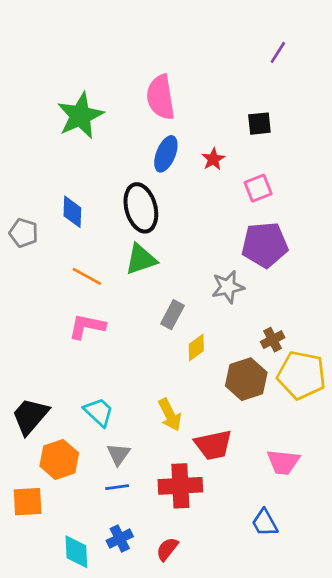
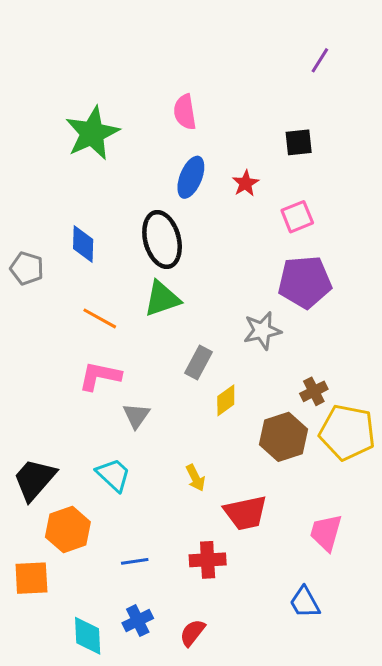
pink semicircle: (161, 97) -> (185, 112), size x0.7
yellow arrow: (170, 415) -> (195, 478), size x0.7
gray triangle: (118, 454) -> (136, 416), moved
pink trapezoid: (283, 462) -> (326, 533), turned 100
red cross: (180, 486) -> (208, 560), size x0.7

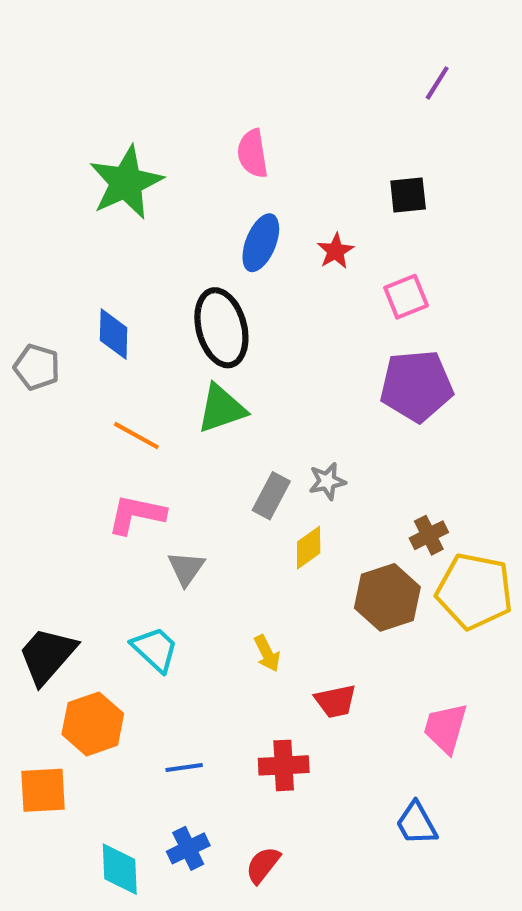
gray star: (262, 331) -> (327, 481), moved, size x0.7
red trapezoid: (246, 513) -> (336, 701), size x0.7

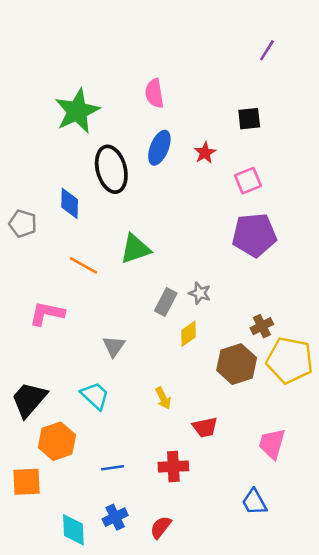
black ellipse: (221, 328) -> (111, 169), moved
gray star: (327, 481) -> (200, 293), turned 30
pink L-shape: (136, 514) -> (47, 313), moved

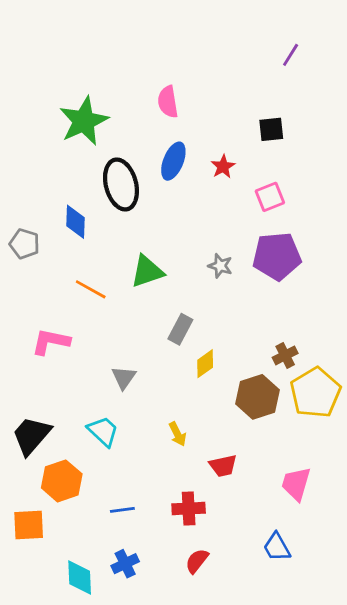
gray star: (200, 293) -> (220, 266), moved
yellow pentagon: (290, 360) -> (315, 393), turned 30
red semicircle: (161, 527) -> (197, 561), moved

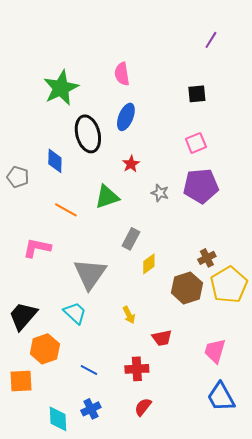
red star: (223, 167) -> (131, 164), moved
gray triangle: (124, 378) -> (90, 274), size x1.8
blue line: (122, 510) -> (89, 370), turned 36
blue trapezoid: (277, 547) -> (221, 397), moved, size x1.4

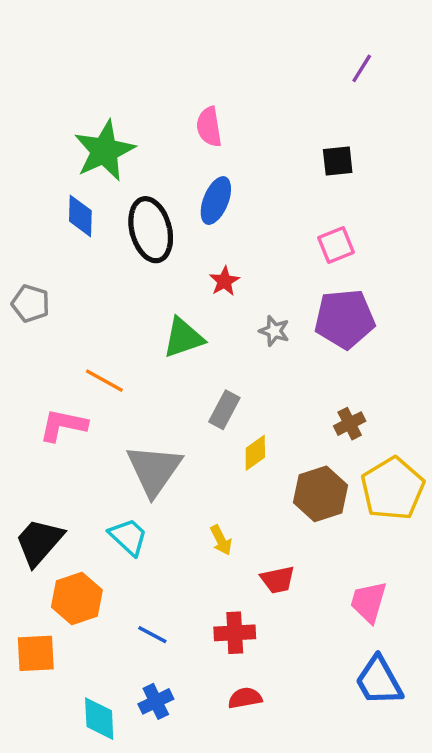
blue diamond: (55, 161) -> (80, 216), moved
orange line: (66, 210) -> (104, 381), moved
brown cross: (207, 258) -> (350, 424), moved
red semicircle: (143, 407) -> (245, 698), turned 42

